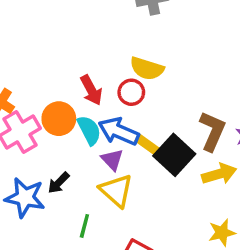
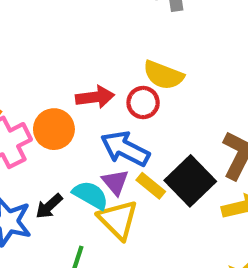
red arrow: (91, 90) -> (95, 97), turned -72
cyan semicircle: (89, 130) -> (91, 195), moved, turned -36
yellow rectangle: (147, 145) -> (151, 186), moved

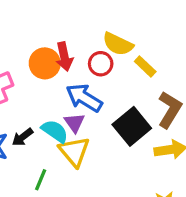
red arrow: (95, 97) -> (64, 57), turned 80
orange circle: (54, 129) -> (45, 63), moved
yellow rectangle: (151, 186) -> (145, 67), moved

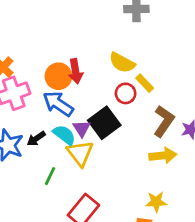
red circle: (101, 64) -> (126, 93), moved
blue arrow: (84, 98) -> (58, 104), moved
black square: (132, 126) -> (104, 123), moved

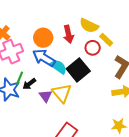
red arrow: (76, 71) -> (68, 34), moved
purple triangle: (82, 129) -> (45, 96), moved
cyan semicircle: (64, 135) -> (58, 67), moved
green line: (50, 176) -> (20, 78), moved

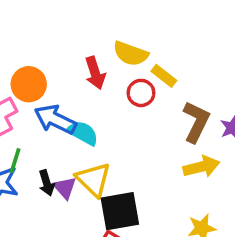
orange circle: (43, 38) -> (29, 84), moved
black square: (78, 70) -> (120, 211), moved, turned 35
black arrow: (29, 84) -> (47, 183), moved, turned -64

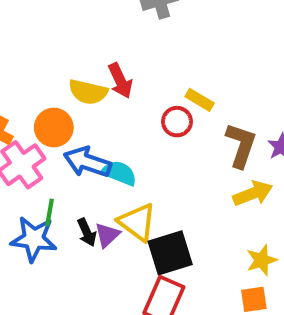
yellow semicircle: (131, 54) -> (88, 92), moved
red arrow: (95, 73) -> (120, 81), moved
purple triangle: (65, 188) -> (107, 235), turned 35

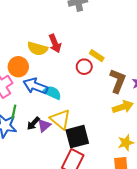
black arrow: (87, 232) -> (33, 123), turned 64

